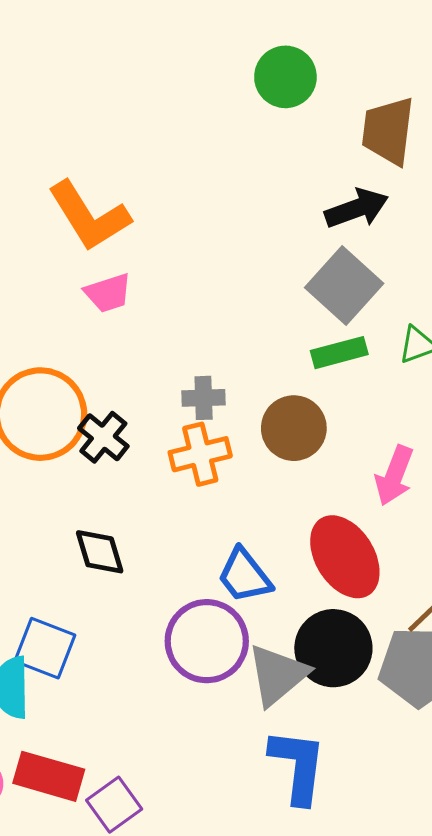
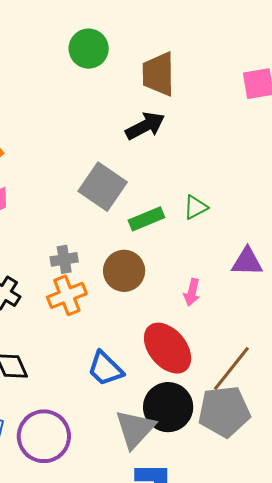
gray square: (344, 285) -> (103, 187), moved
pink arrow: (394, 476) -> (192, 292), size x0.7
purple circle: (207, 641) -> (44, 436), moved

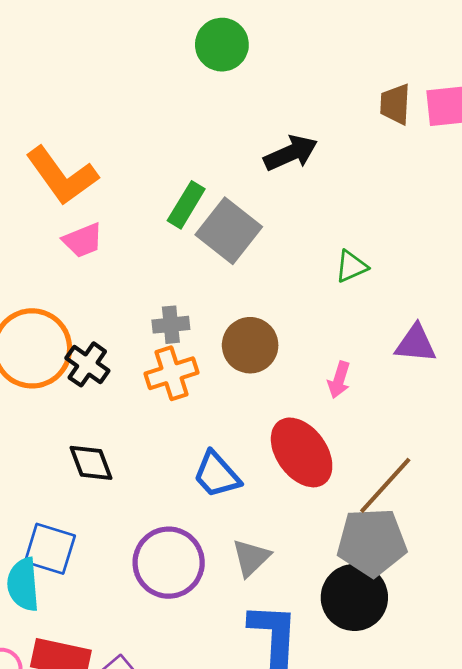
brown trapezoid: (158, 74) -> (395, 104), moved, size x0.7
green rectangle: (146, 219) -> (186, 205), moved, turned -40
black circle: (168, 407) -> (354, 597), moved
gray triangle: (135, 429) -> (251, 558), size x0.7
purple circle: (44, 436) -> (169, 563), moved

